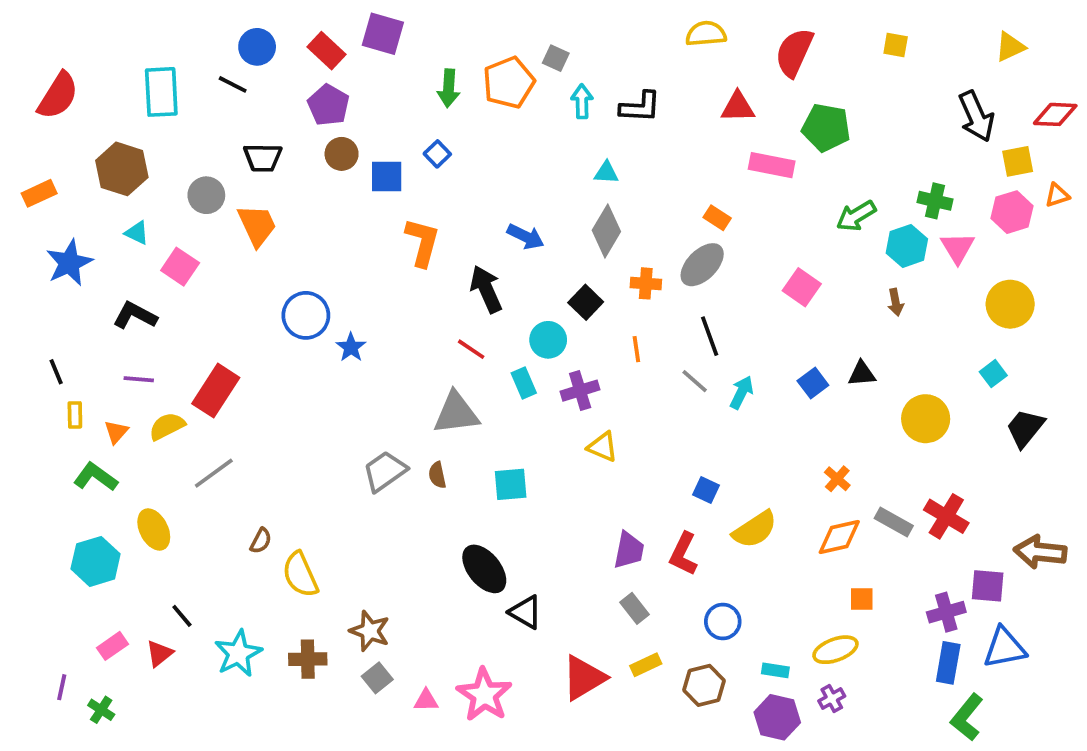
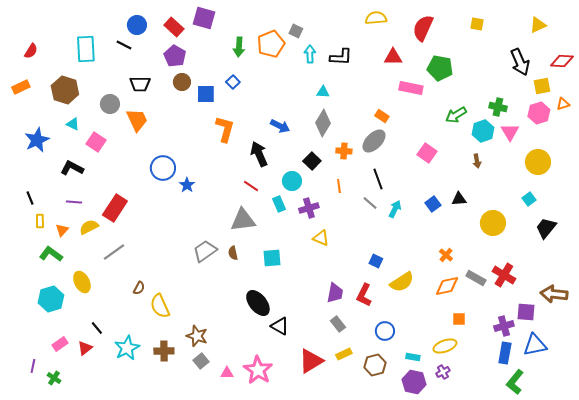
red semicircle: (58, 96) -> (31, 51), size x0.6
orange rectangle: (39, 193) -> (21, 87), moved

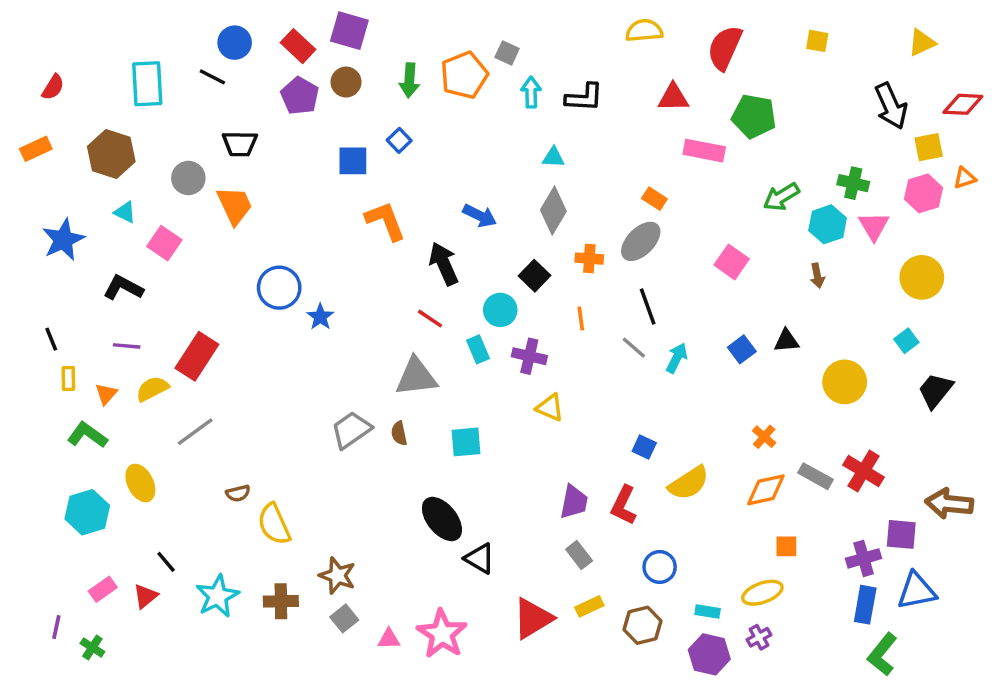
brown circle: (182, 82) -> (346, 82), moved
orange L-shape: (225, 129) -> (385, 221), turned -36
purple cross: (309, 208) -> (529, 356), turned 30
brown semicircle: (139, 288) -> (238, 493), turned 48

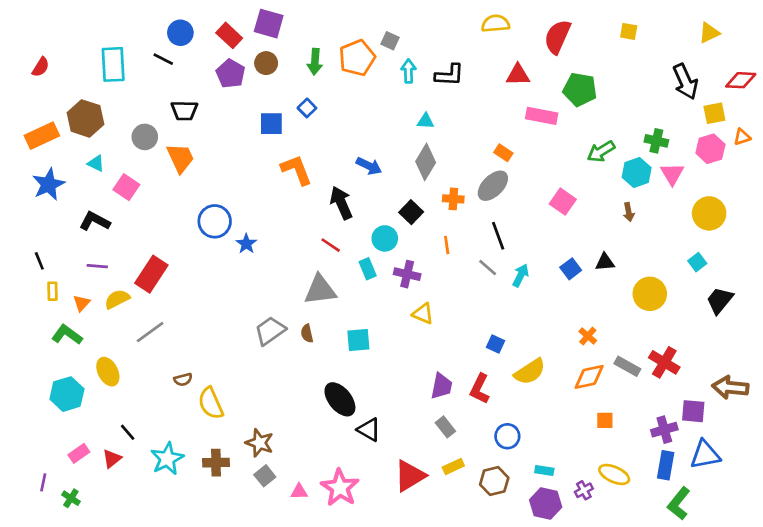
orange rectangle: (36, 149) -> (42, 136), moved, size x1.4
yellow ellipse: (762, 593) -> (614, 474), moved, turned 44

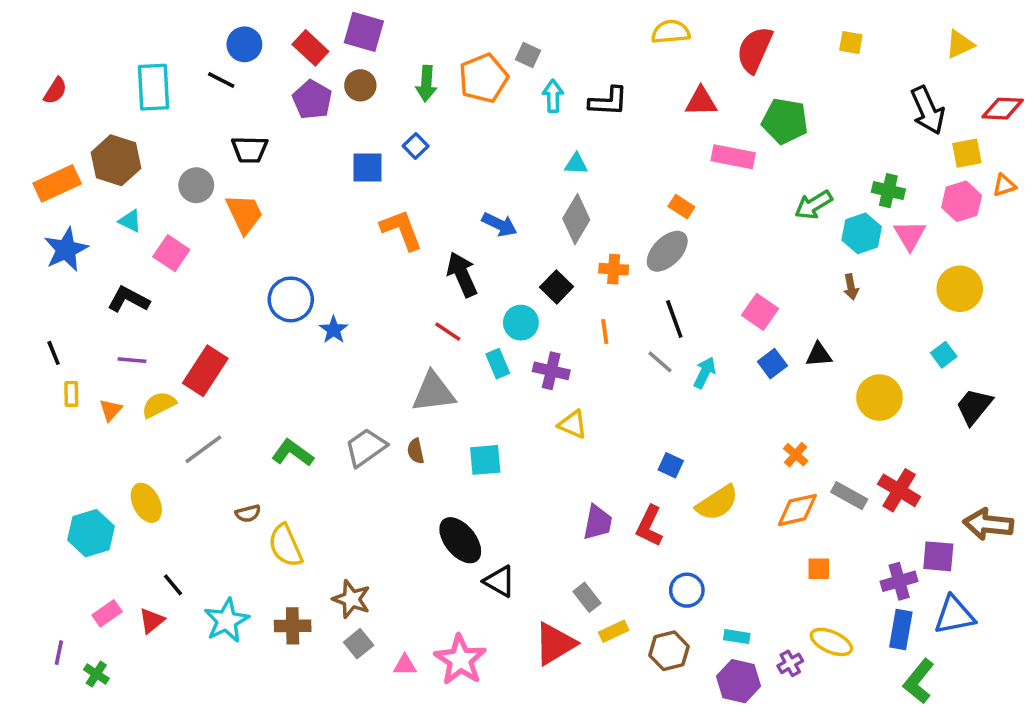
pink square: (563, 202) -> (760, 312), moved
green L-shape: (67, 335) -> (293, 453), moved
gray rectangle: (445, 427) -> (587, 597), moved

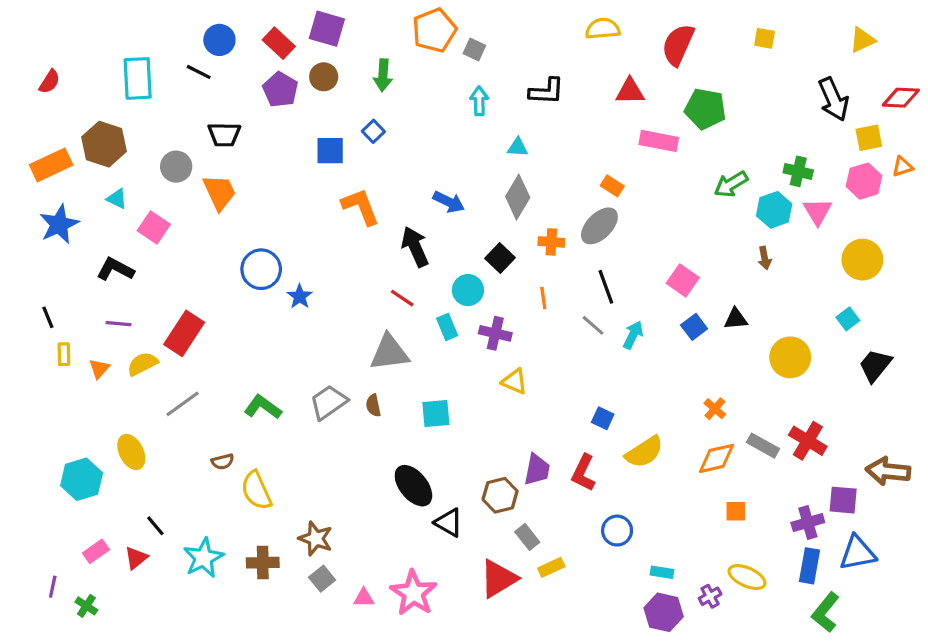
orange pentagon: (483, 78) -> (434, 30), moved
cyan arrow: (553, 96) -> (479, 101), moved
brown hexagon: (669, 651) -> (500, 495), moved

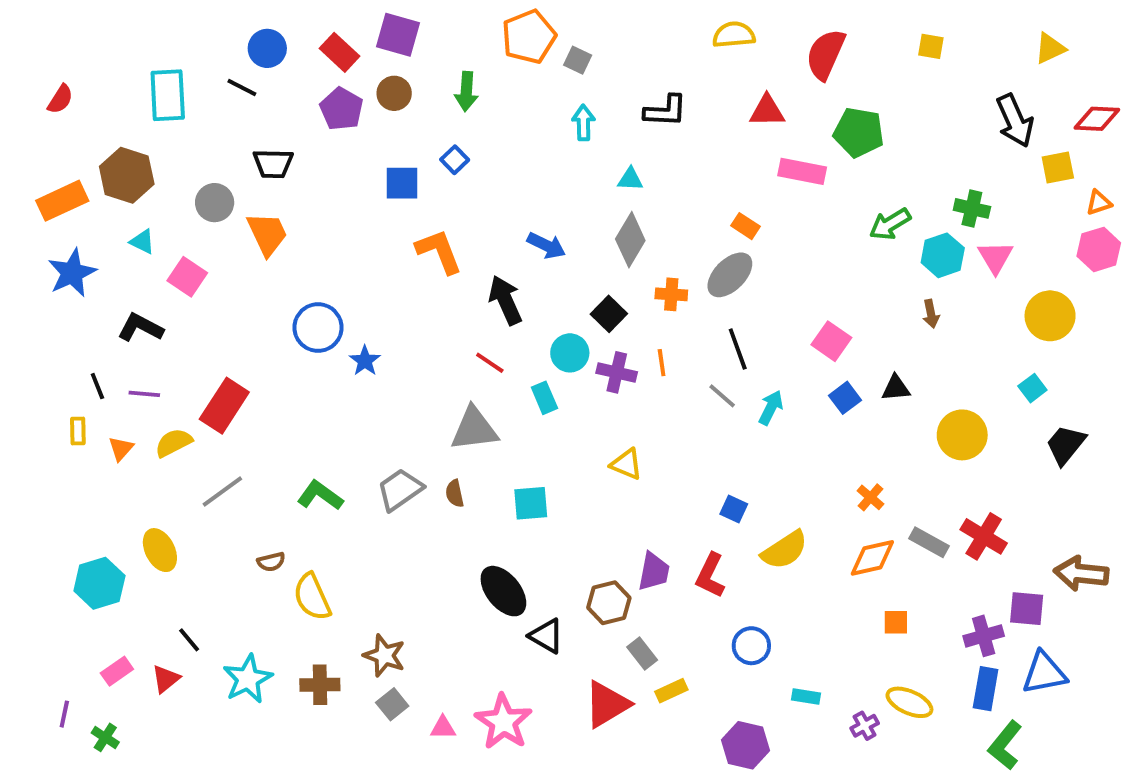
pink hexagon: (864, 181) -> (1099, 249), moved
black line: (48, 317) -> (97, 386), moved
purple cross: (495, 333) -> (617, 372), moved
purple hexagon: (664, 612) -> (746, 745), moved

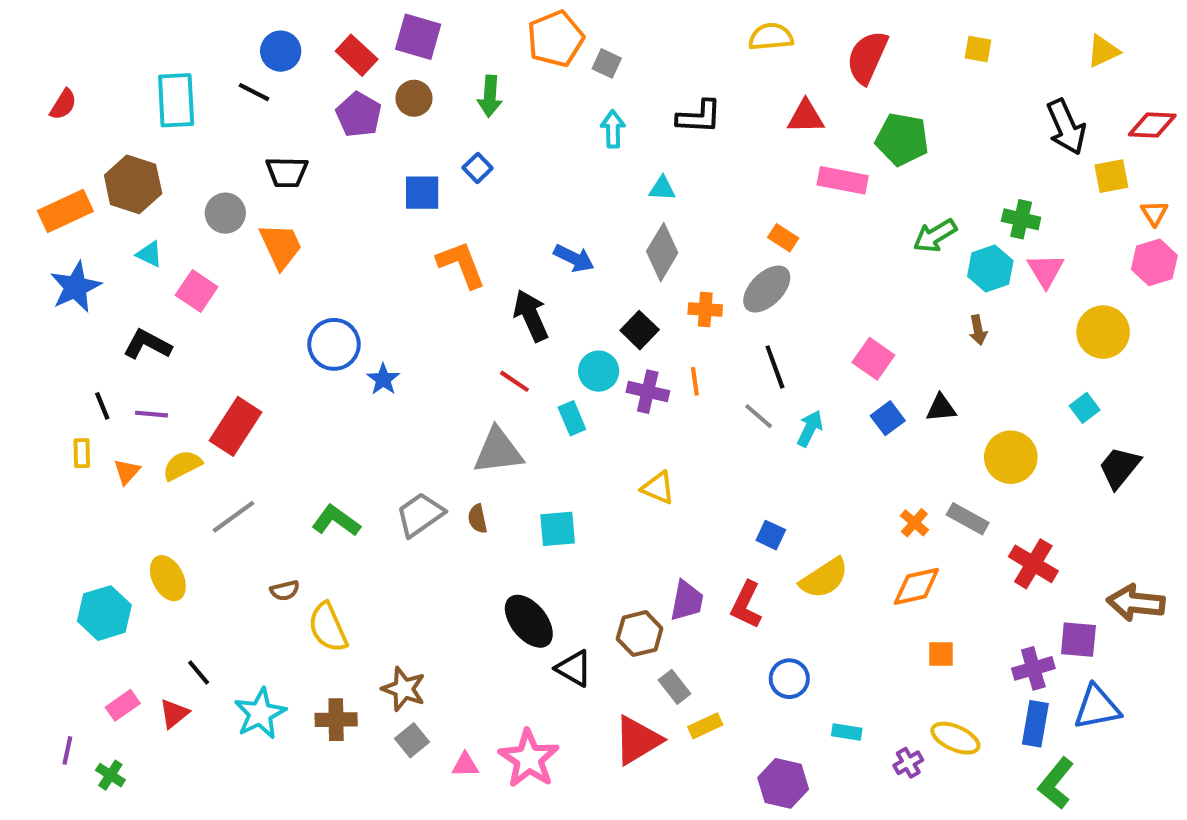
orange triangle: (1099, 203) -> (1154, 213), turned -44
gray rectangle: (929, 542) -> (968, 519), moved

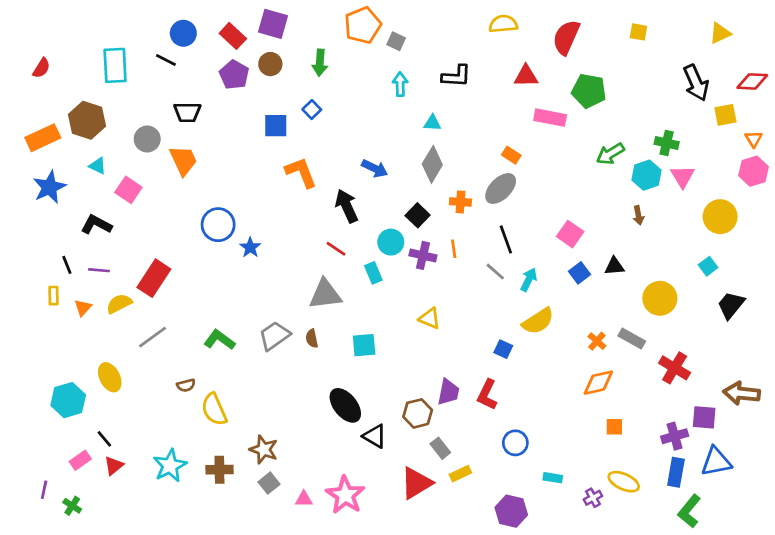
yellow semicircle: (824, 578) -> (538, 321), moved
black line: (199, 673) -> (104, 439), moved

